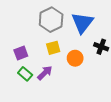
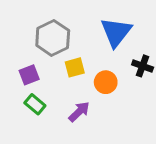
gray hexagon: (51, 20) -> (53, 38), moved
purple arrow: (45, 73) -> (79, 112), moved

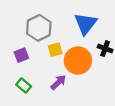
orange circle: (106, 82) -> (78, 61), size x1.6
green rectangle: (35, 104) -> (24, 85), moved

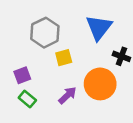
purple square: (21, 55) -> (22, 75), moved
orange circle: (78, 61) -> (100, 84), moved

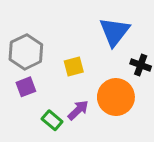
gray hexagon: (45, 33) -> (26, 52), moved
green rectangle: (27, 99) -> (52, 120), moved

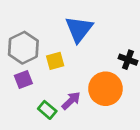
blue triangle: (114, 32) -> (79, 29), moved
yellow square: (74, 67) -> (55, 61), moved

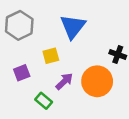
gray hexagon: (23, 48) -> (19, 25), moved
purple arrow: (71, 101) -> (64, 81), moved

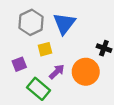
gray hexagon: (19, 25) -> (31, 22), moved
green rectangle: (44, 101) -> (39, 89), size x1.5

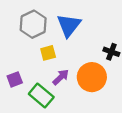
purple square: (19, 64) -> (15, 79), moved

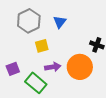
blue triangle: (69, 25) -> (60, 22), size x0.6
purple arrow: (61, 77) -> (53, 67), turned 35

